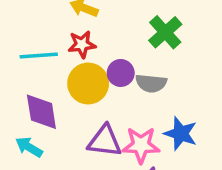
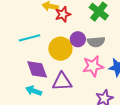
red star: (82, 44) -> (63, 14), moved
purple triangle: (105, 141) -> (62, 82), moved
pink star: (141, 145) -> (93, 66), moved

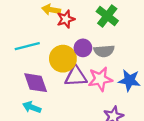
purple triangle: (62, 82) -> (76, 76), moved

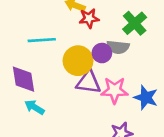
gray semicircle: (104, 51) -> (118, 47), moved
purple diamond: (36, 83) -> (23, 79), moved

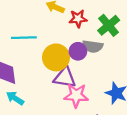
red star: (89, 18) -> (78, 19), moved
pink star: (115, 90) -> (76, 95), moved

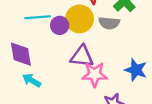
purple circle: (78, 51) -> (60, 25), moved
yellow circle: (56, 57) -> (79, 19), moved

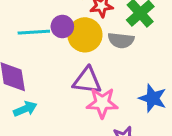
purple circle: (60, 25) -> (62, 26), moved
cyan arrow: (32, 80) -> (25, 109), turned 126

